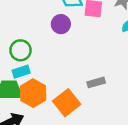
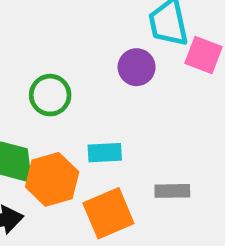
cyan rectangle: (21, 72) -> (105, 153), moved

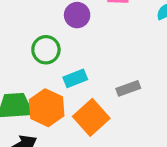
green circle: (50, 95) -> (46, 50), moved

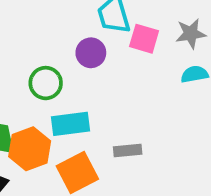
cyan rectangle: (75, 78) -> (71, 124), size x1.4

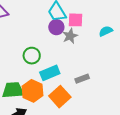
gray star: (191, 34) -> (70, 36), moved
purple circle: (91, 53) -> (56, 27), moved

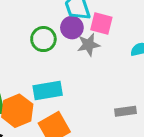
green circle: (32, 56) -> (43, 39), moved
gray rectangle: (82, 79) -> (125, 111), moved

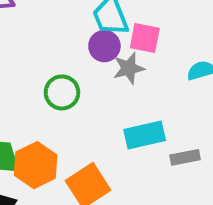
green circle: (43, 39) -> (62, 92), moved
cyan rectangle: (48, 91) -> (145, 135), moved

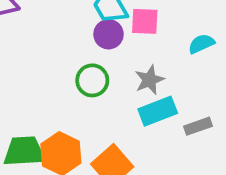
gray star: (129, 68) -> (149, 80), moved
green circle: (62, 92) -> (92, 80), moved

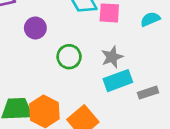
purple circle: (109, 34) -> (35, 28), moved
cyan semicircle: (201, 44) -> (150, 19), moved

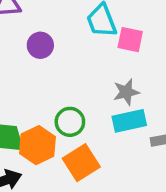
green circle: (69, 57) -> (70, 122), moved

